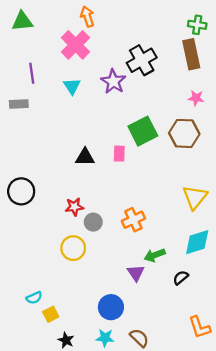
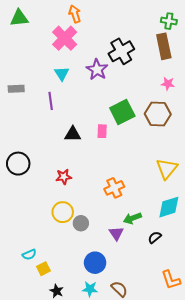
purple line: (32, 73) -> (51, 101), moved
gray circle: (93, 222) -> (81, 223), moved

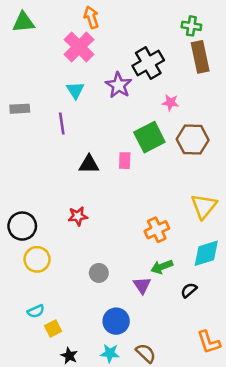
green cross: (169, 21) -> (191, 26), moved
pink star: (168, 84) -> (170, 103), moved
black circle: (18, 164) -> (22, 226), moved
orange cross: (114, 188) -> (157, 230), moved
yellow circle: (63, 212) -> (37, 259), moved

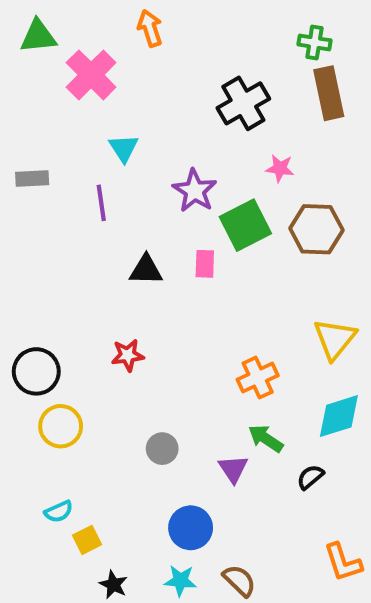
pink cross: (79, 47) -> (91, 75), moved
purple star: (119, 85) -> (195, 191), moved
green arrow: (162, 267) -> (266, 438), turned 55

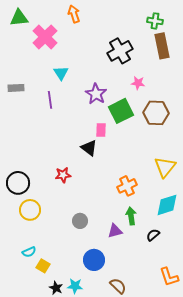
black triangle: (146, 270) -> (89, 148), moved, turned 36
green arrow: (266, 438) -> (131, 216), turned 48
purple triangle: (233, 469) -> (115, 231), turned 49
yellow square: (87, 540) -> (43, 266), turned -32
cyan star: (180, 581) -> (75, 286), moved

